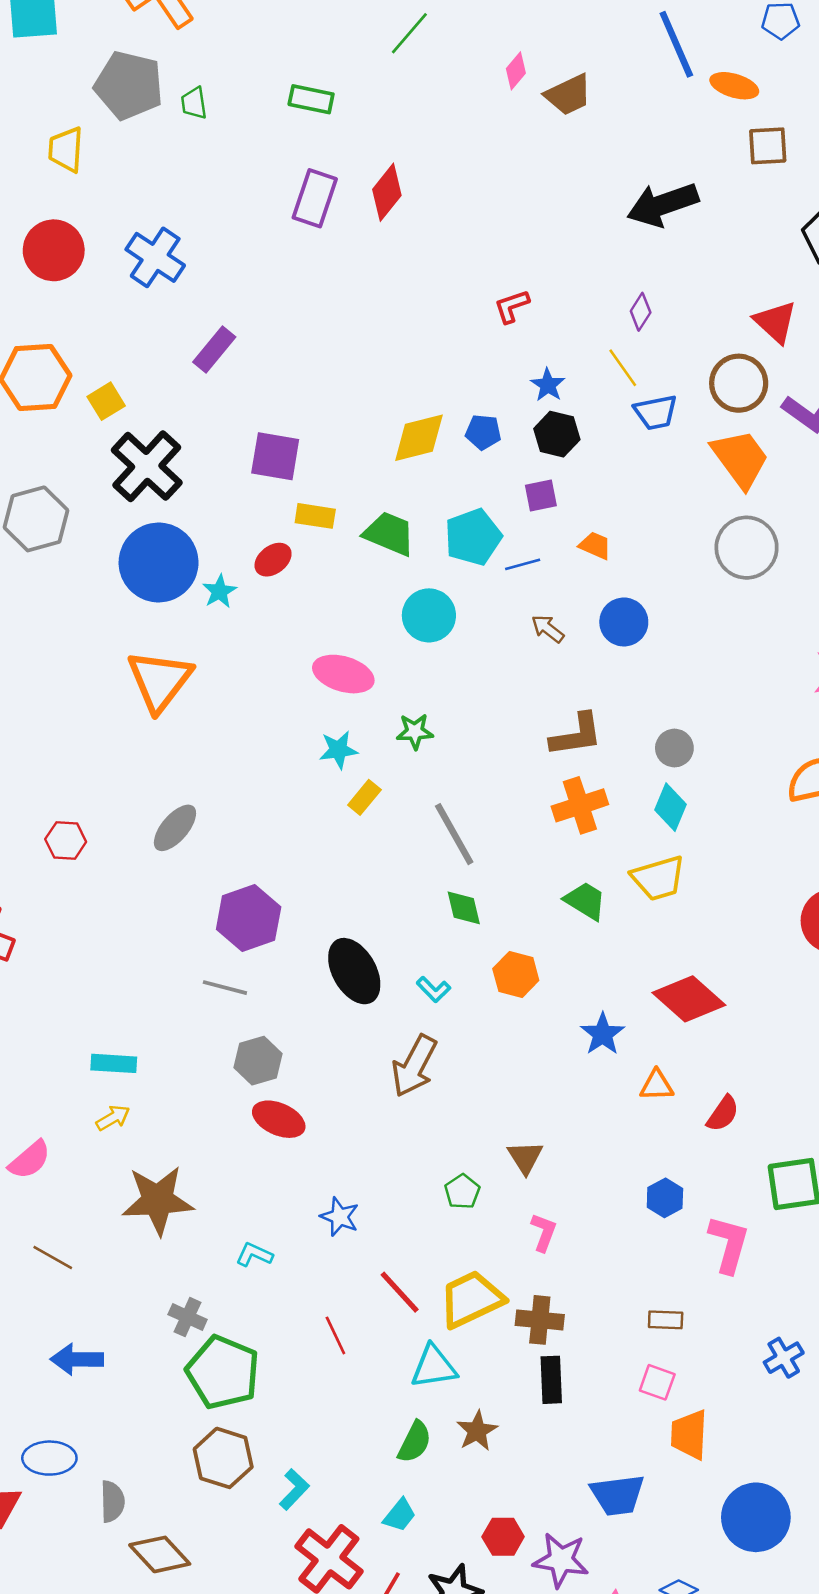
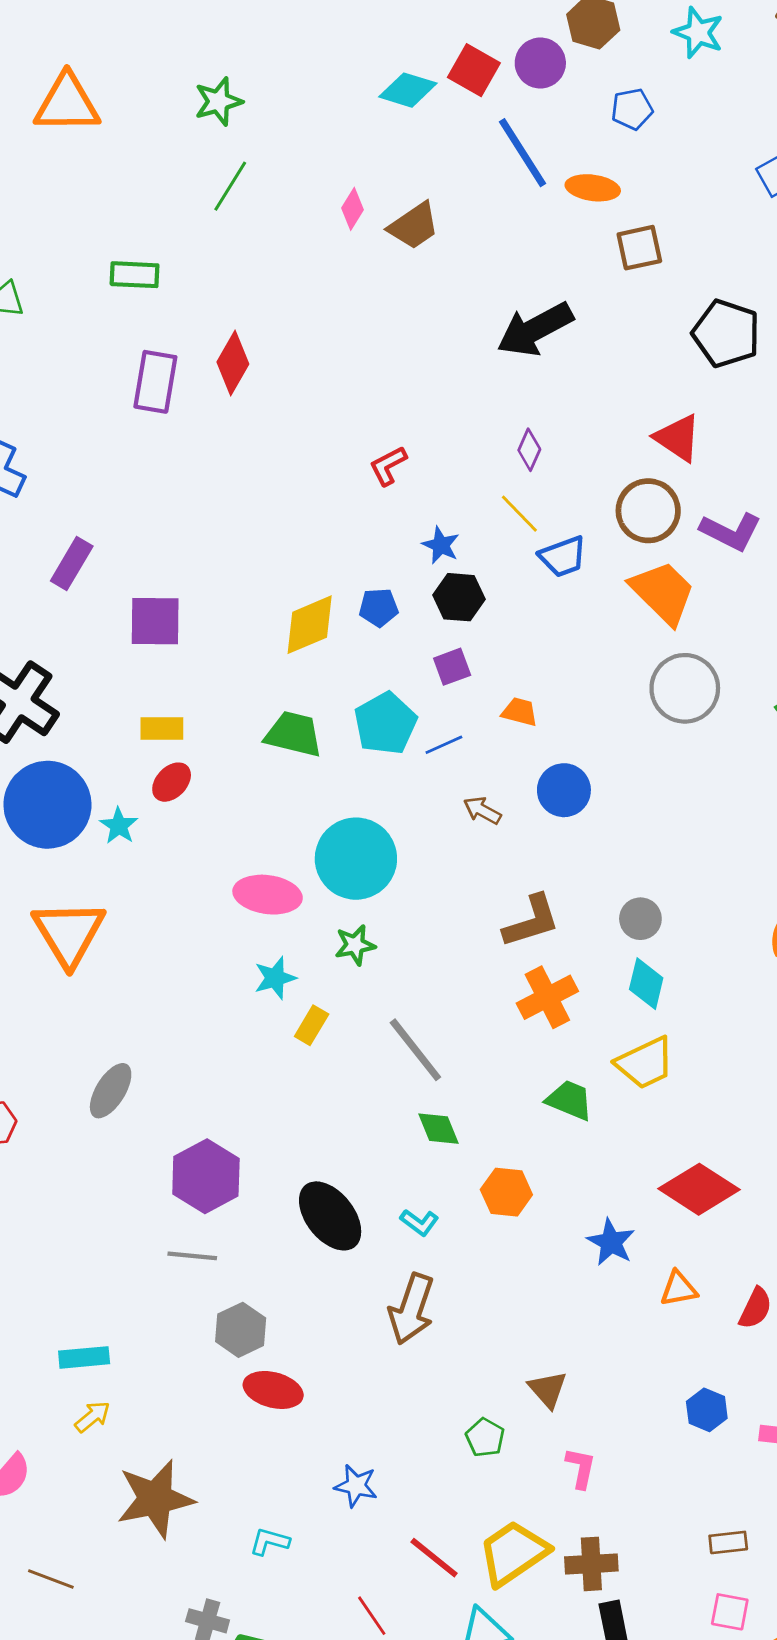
purple square: (275, 456) -> (155, 621), moved
yellow rectangle: (315, 516) -> (162, 729), moved
cyan circle: (429, 615) -> (356, 859), moved, size x1.4

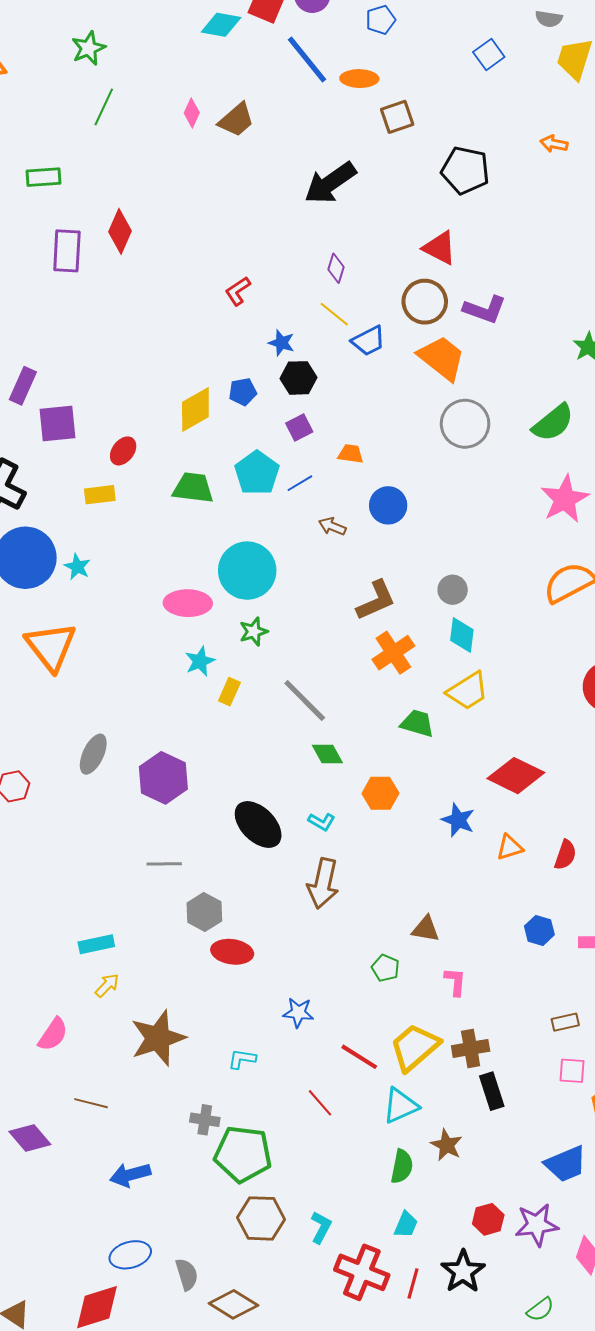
purple square: (155, 621) -> (57, 424), moved
red ellipse: (172, 782) -> (123, 451), moved
purple hexagon: (206, 1176) -> (163, 778), moved
brown triangle: (548, 1389) -> (426, 929), turned -32

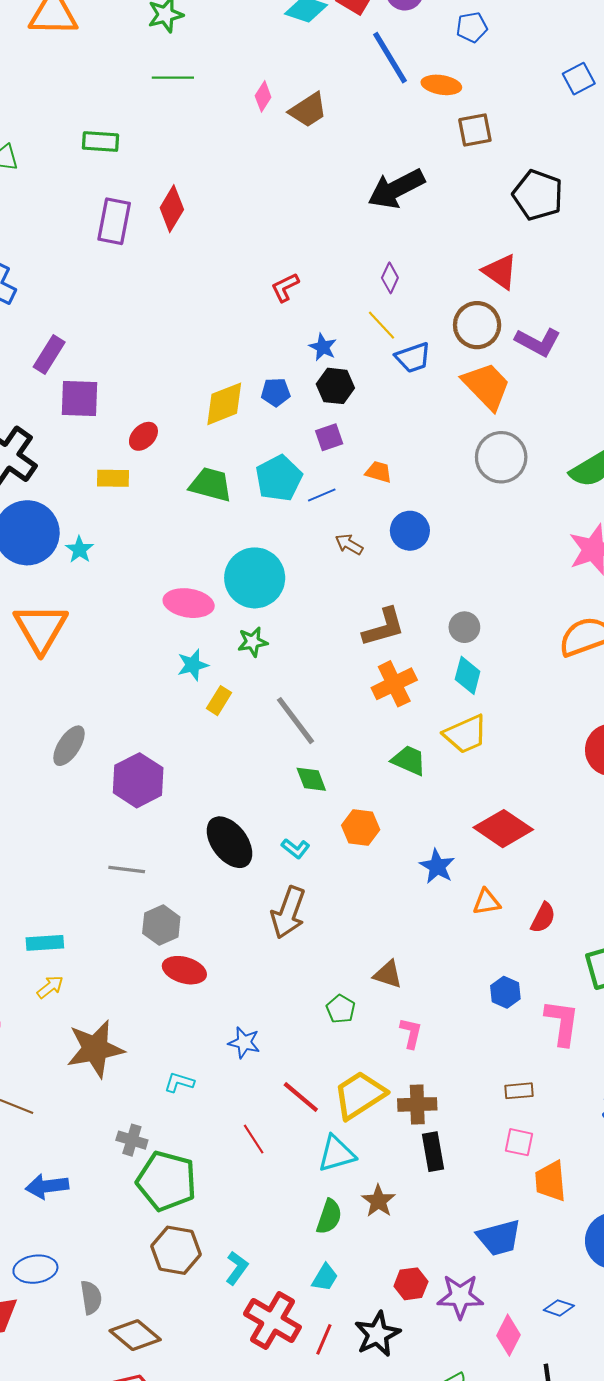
green line: (104, 107) -> (173, 78), turned 57

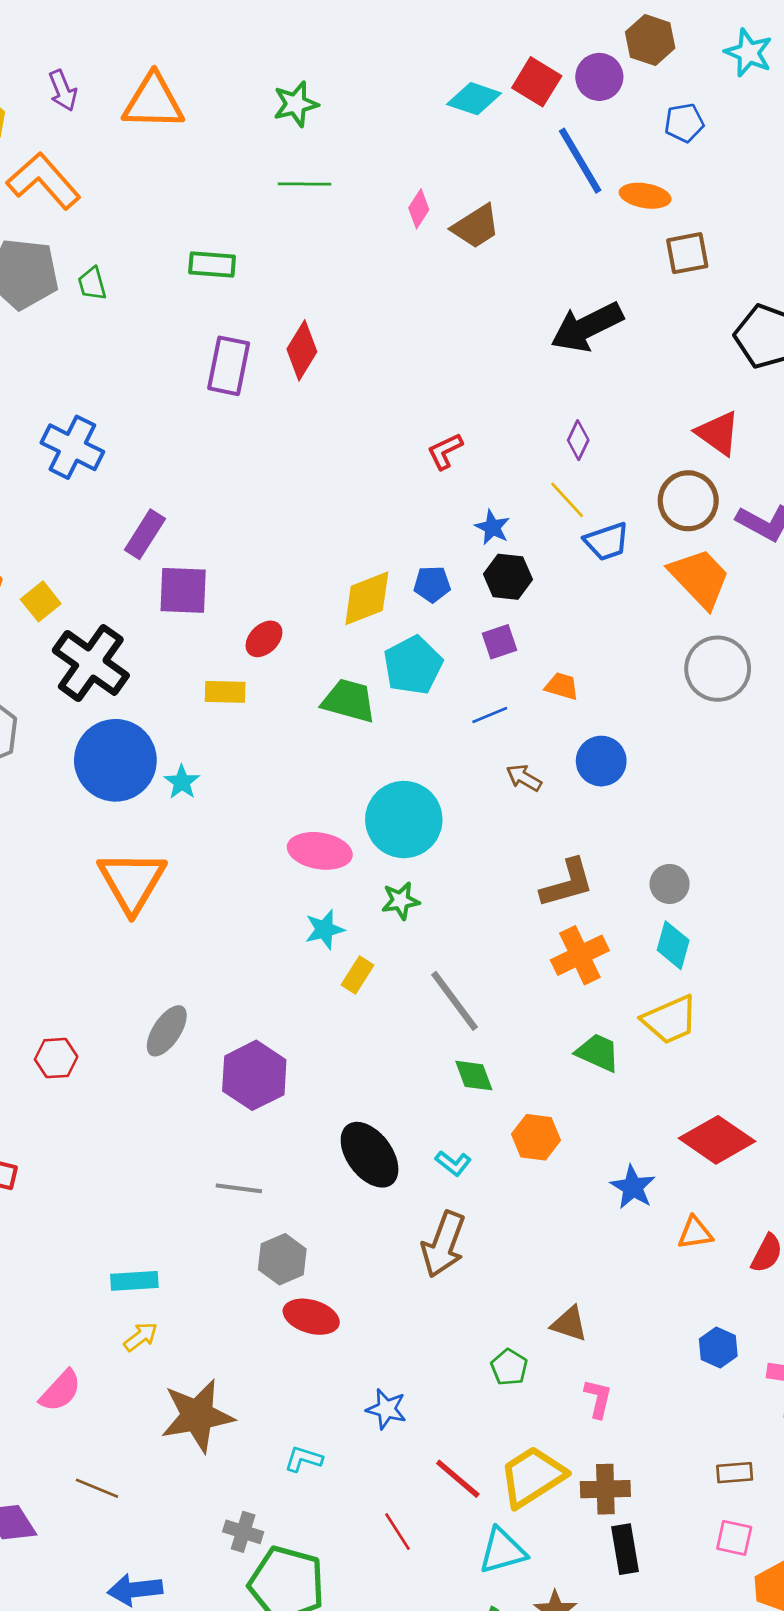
cyan pentagon: (279, 478) -> (413, 665), moved

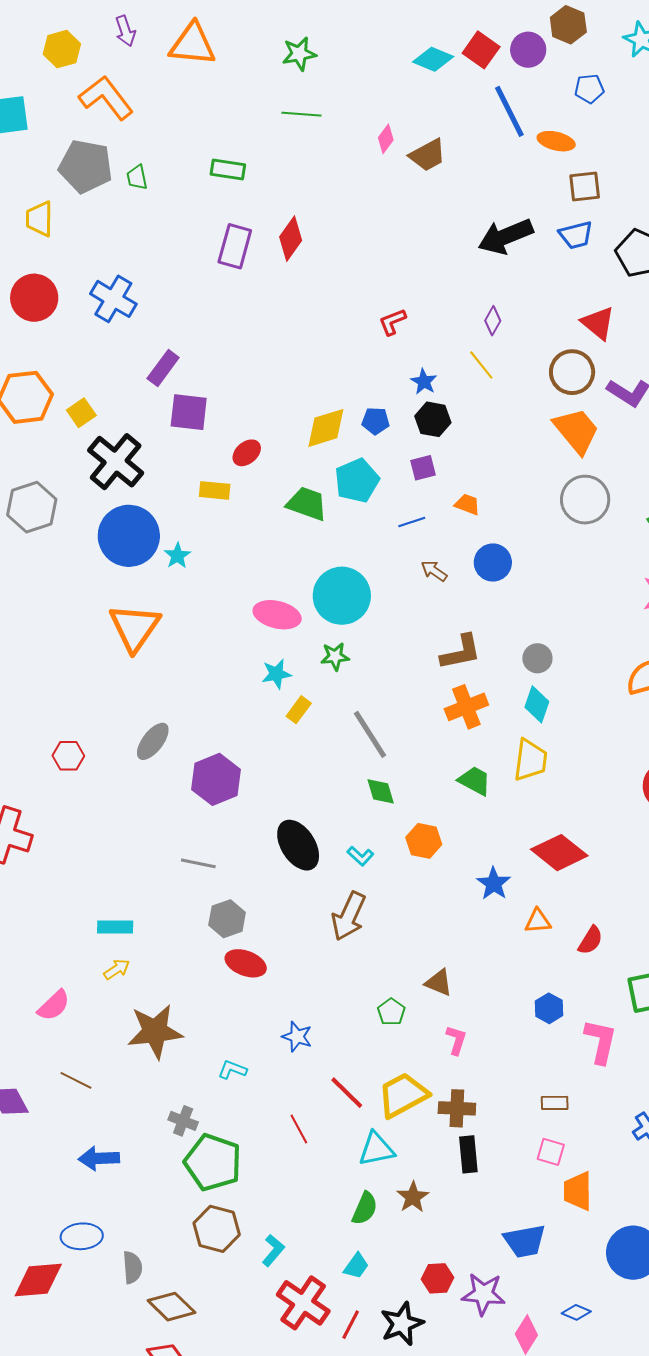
blue trapezoid: (607, 541) -> (576, 235), moved
yellow trapezoid: (670, 1020) -> (530, 760), turned -63

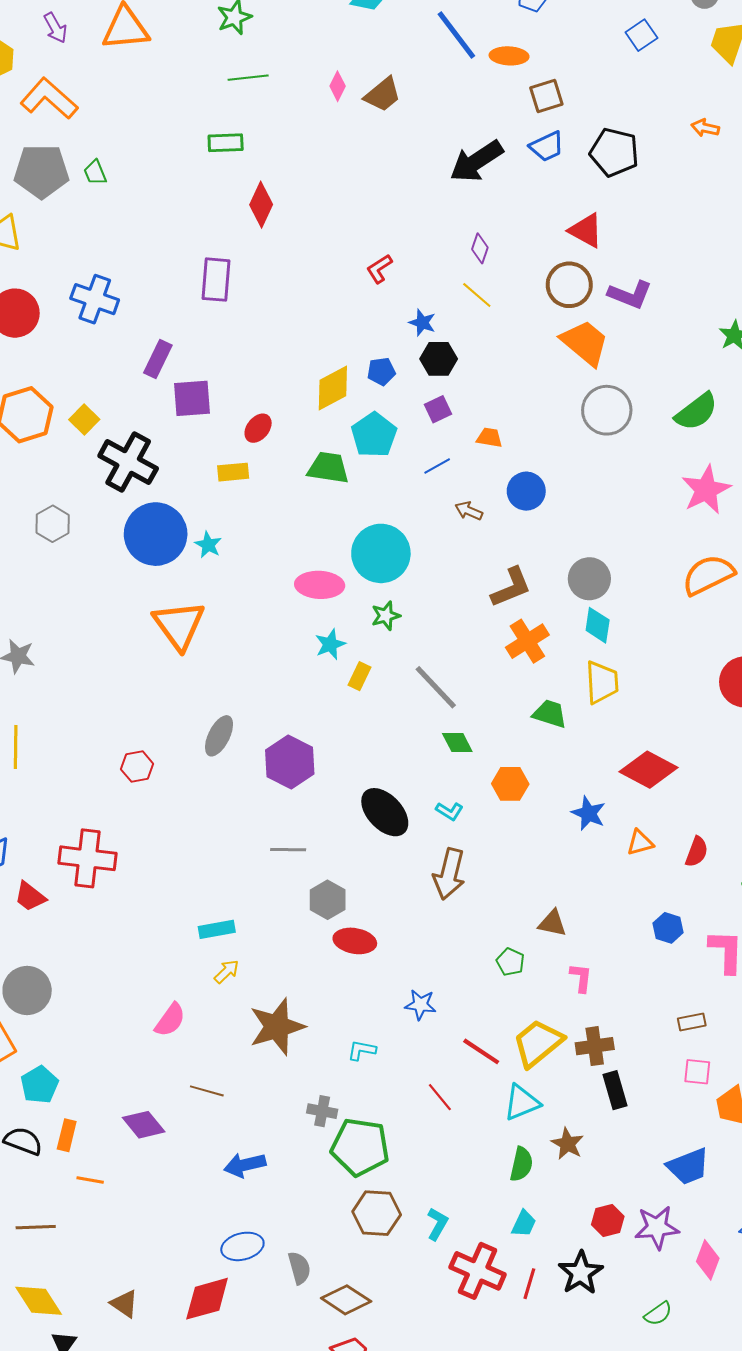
green rectangle: (228, 169) -> (226, 143), moved
purple rectangle: (235, 246) -> (216, 280), moved
gray hexagon: (32, 507) -> (53, 524), size x0.7
gray circle: (537, 658) -> (589, 579), size x1.4

